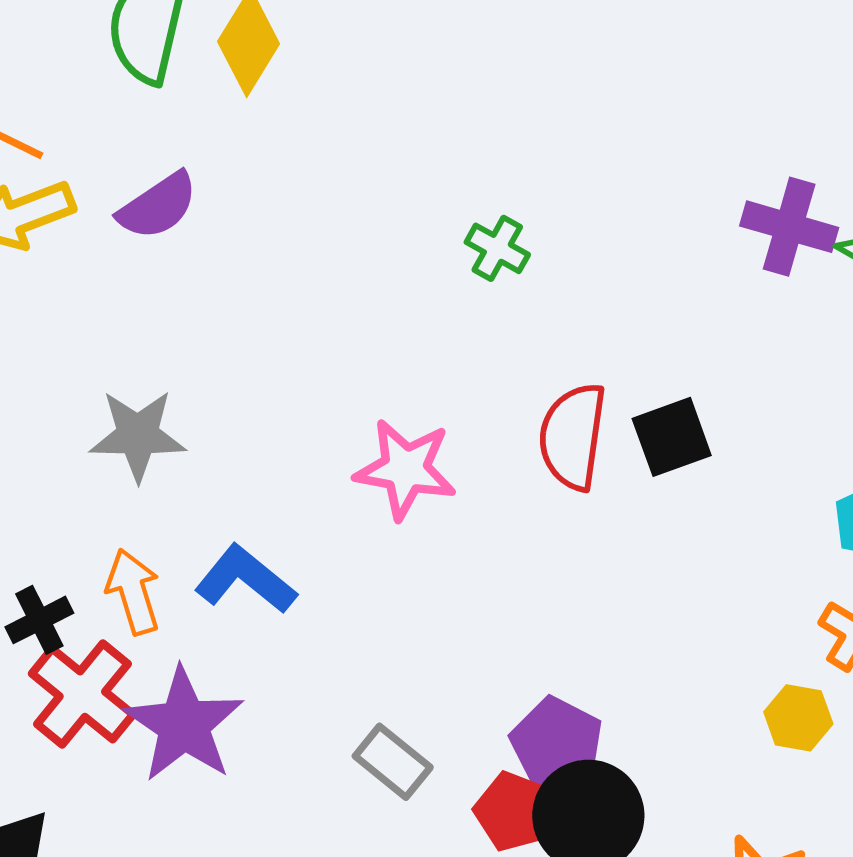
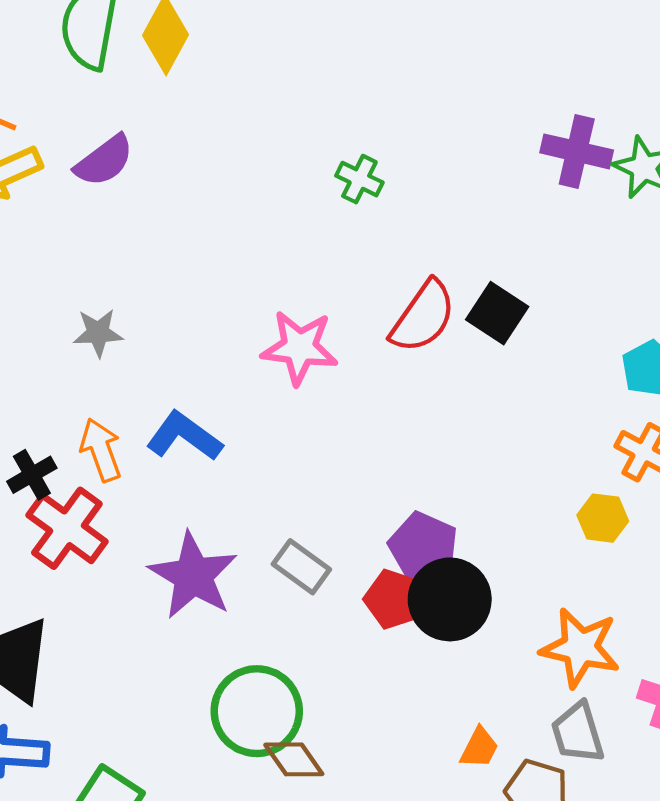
gray star: (138, 435) -> (98, 333), size x0.7
red semicircle: (573, 436) -> (423, 317), turned -150
black square: (672, 437) -> (497, 313), turned -34
purple star: (184, 725) -> (193, 576), moved

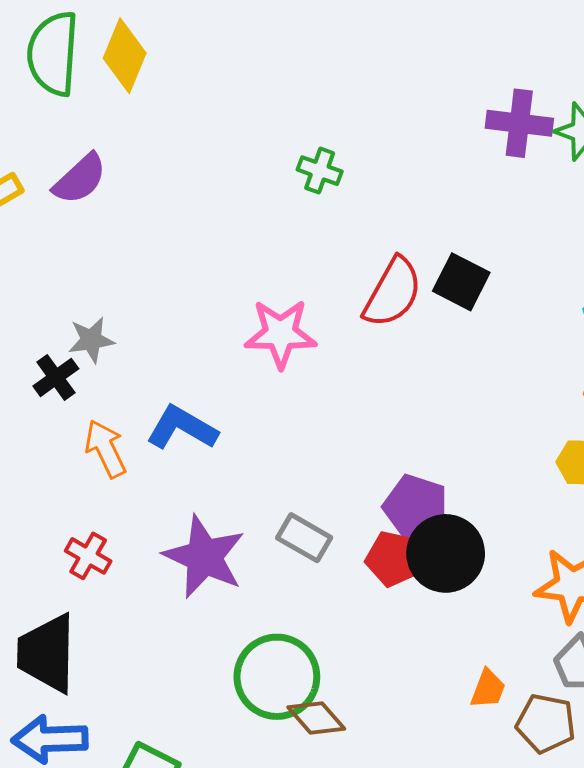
black cross: (32, 475) -> (56, 377), moved
red cross: (67, 528) -> (88, 556), moved, size x0.6

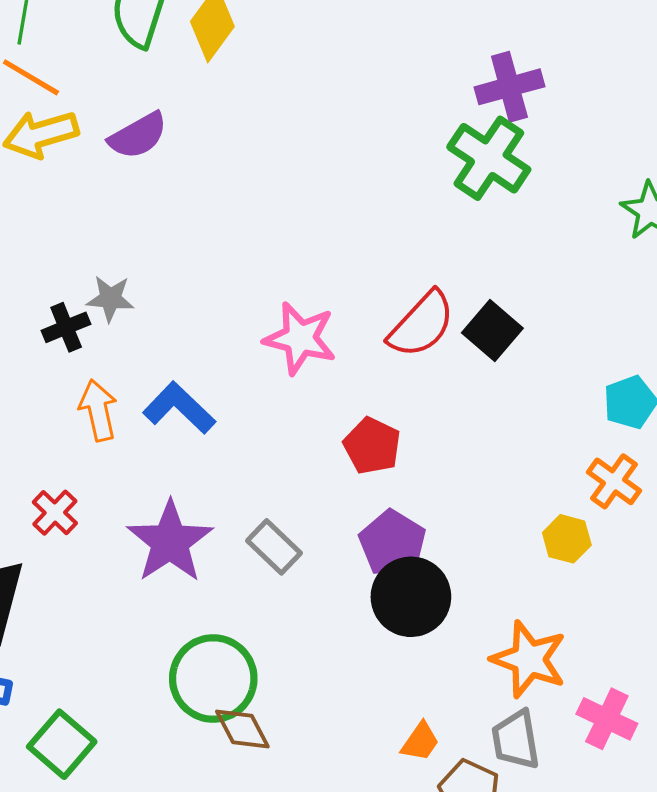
purple cross: (519, 123) -> (509, 87), moved, turned -36
green cross: (320, 171) -> (489, 158), moved, size x1.8
red pentagon: (393, 559) -> (372, 446), moved

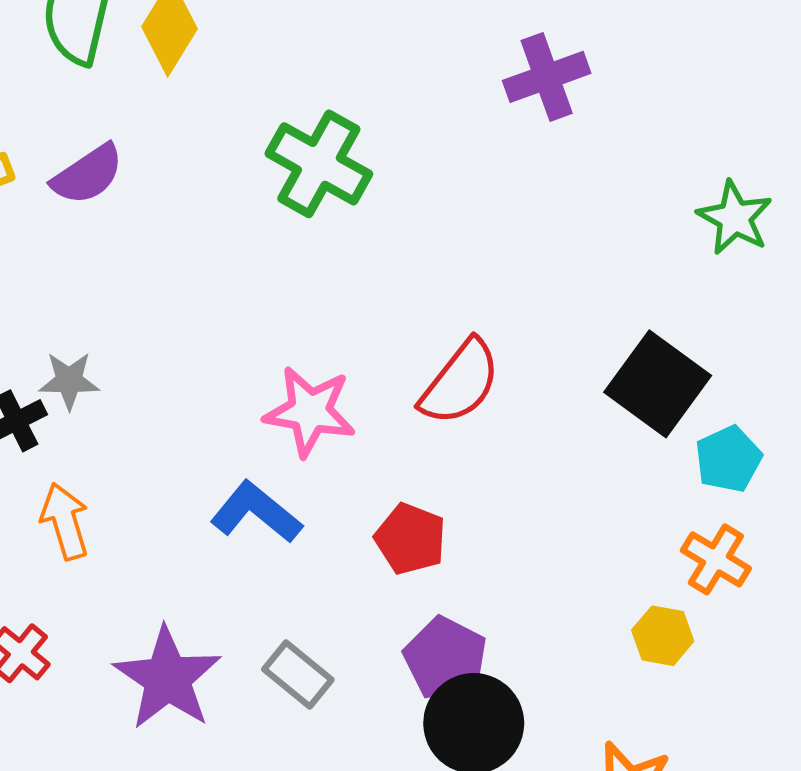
green cross: (489, 158) -> (319, 164), moved
black square: (492, 330) -> (658, 384), moved, size x1.4
blue L-shape: (179, 408) -> (256, 512), moved

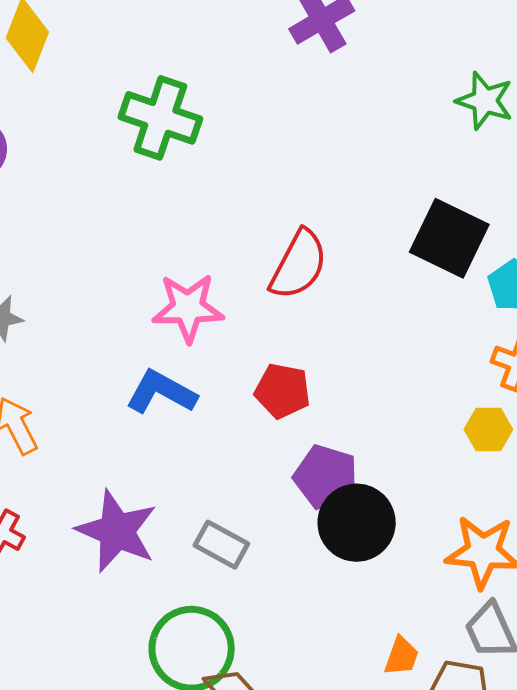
gray rectangle: (298, 675) -> (221, 545), moved

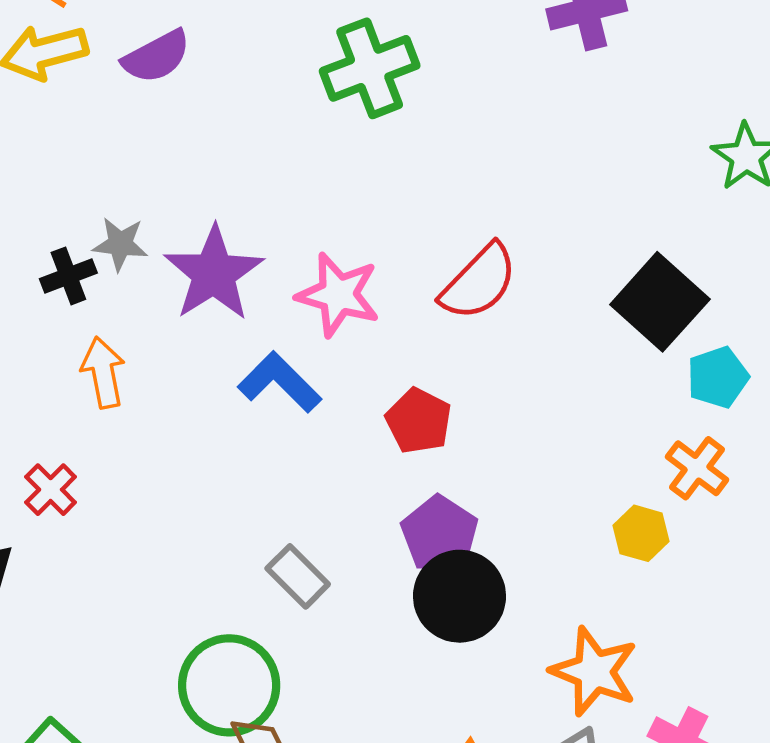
green cross: (160, 118) -> (370, 68), turned 34
purple star: (117, 531) -> (214, 273), moved

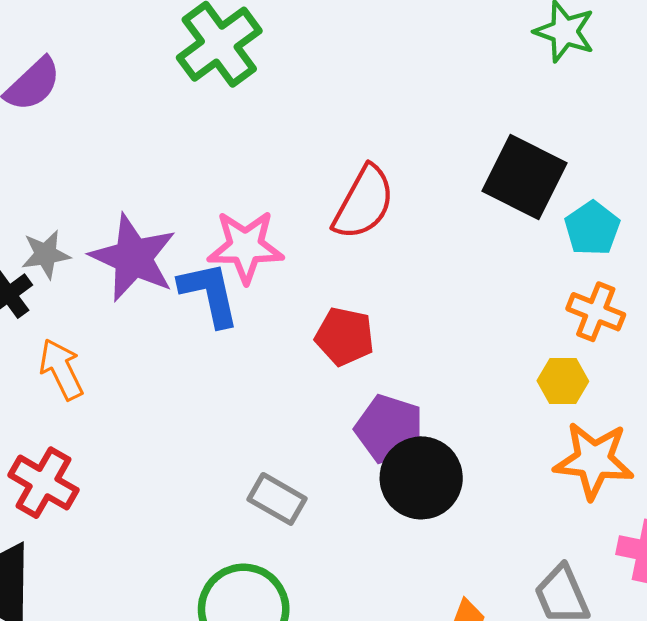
blue L-shape: (280, 382) -> (209, 294), moved, turned 48
red cross: (51, 490) -> (44, 483), size x1.4
orange star: (594, 671) -> (594, 460), moved

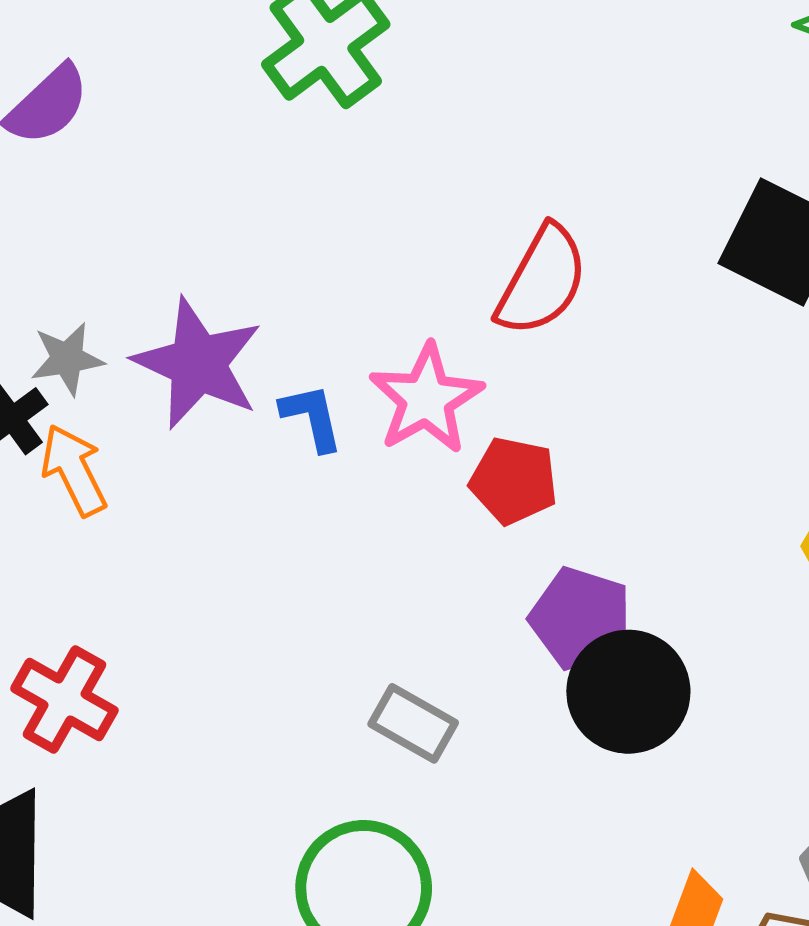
pink star: (246, 247) -> (426, 399), moved, turned -30
blue L-shape: (209, 294) -> (312, 417), size x0.7
orange arrow: (61, 369) -> (74, 470), moved

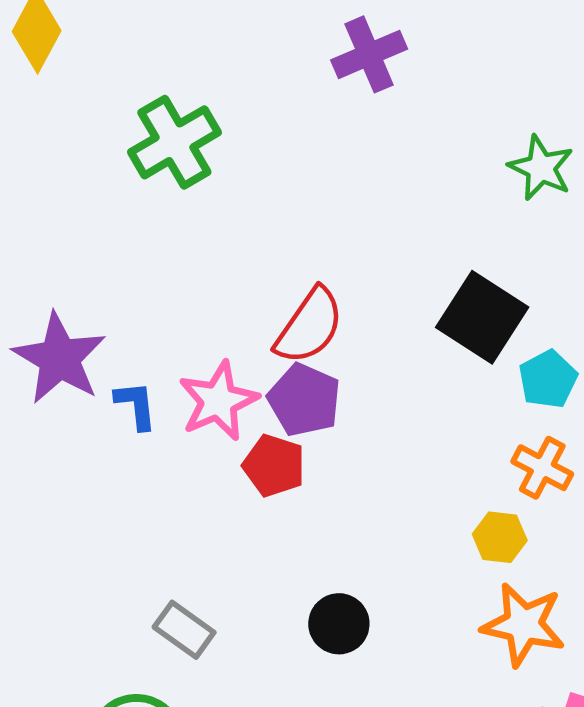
purple pentagon: (581, 618) -> (304, 400), moved
black circle: (628, 692) -> (339, 624), size x0.7

